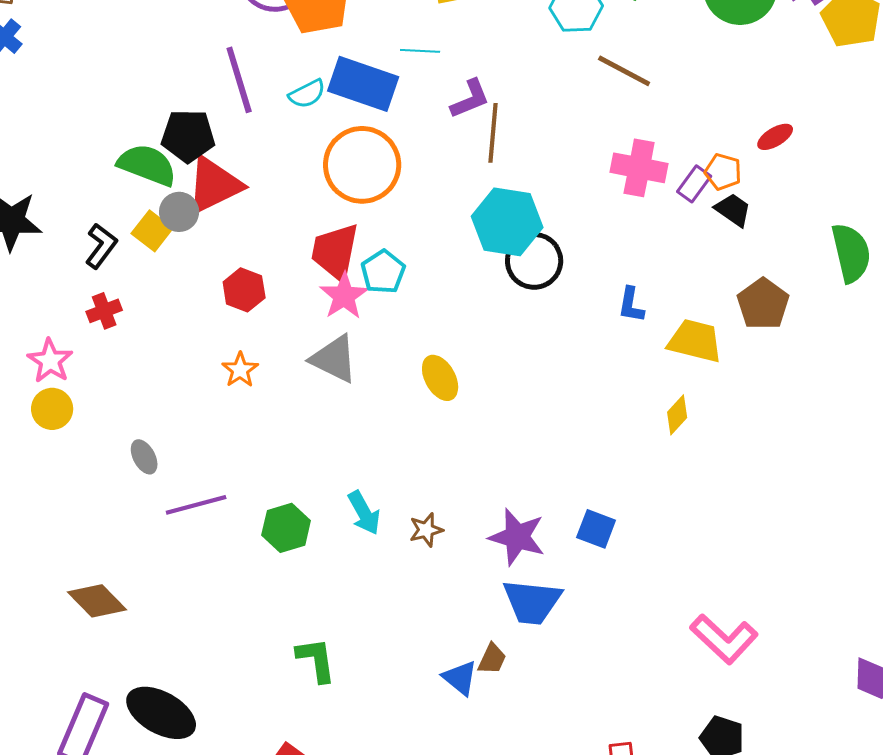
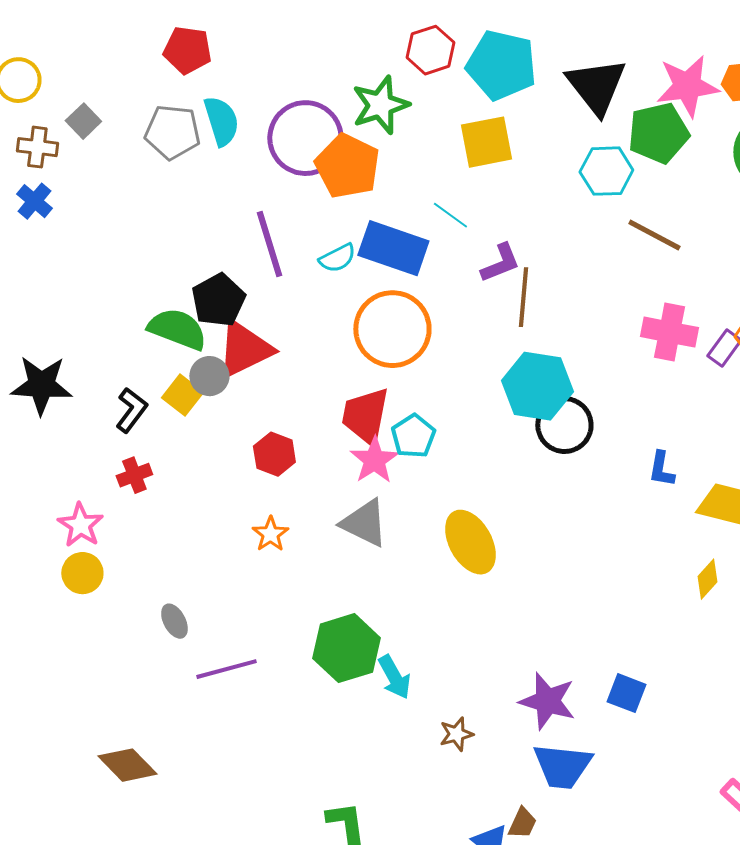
cyan line: (420, 51) -> (450, 215), turned 33
black pentagon: (188, 136) -> (218, 300), turned -30
yellow ellipse: (440, 378) -> (470, 542), size x1.4
green hexagon: (286, 528) -> (346, 648), moved, size x1.4
brown star: (426, 530) -> (456, 734), moved

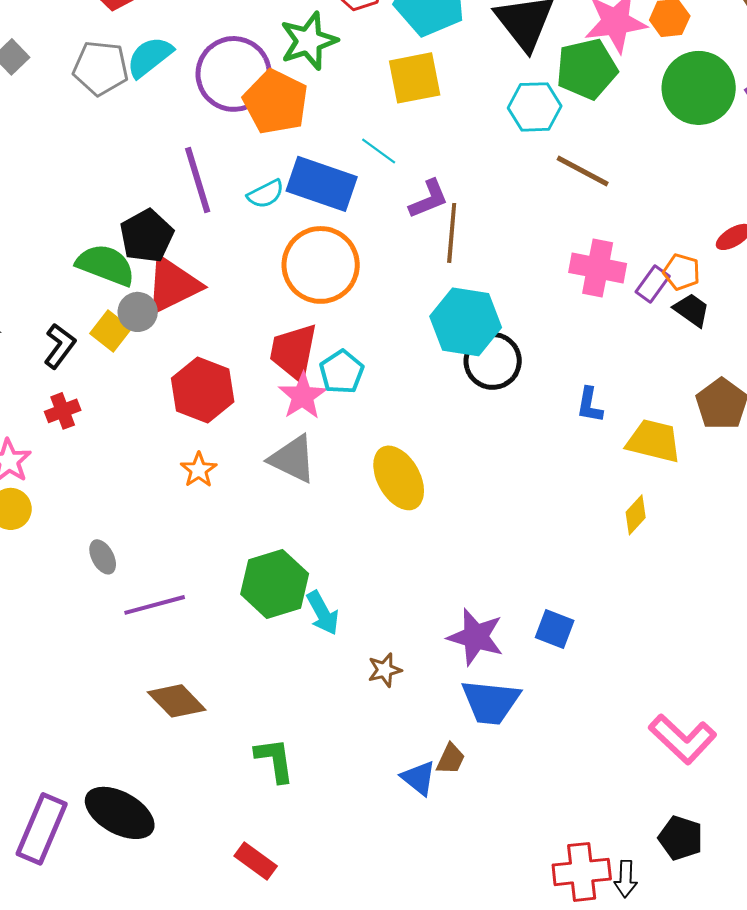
cyan semicircle: (221, 121) -> (150, 57), turned -111
red hexagon: (274, 454) -> (203, 390), size x1.5
brown diamond: (127, 765) -> (177, 701), moved

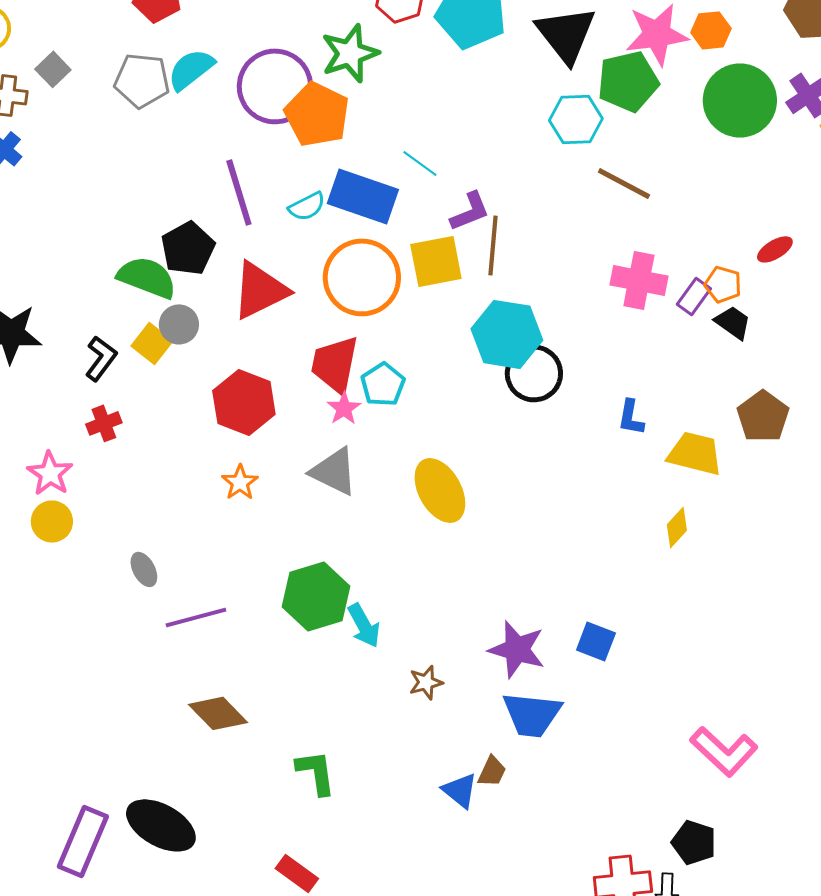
yellow square: (415, 78) -> (436, 261), moved
red triangle: (173, 285) -> (260, 290), moved
pink star: (303, 396) -> (344, 408), size x0.7
black pentagon: (681, 838) -> (694, 842), moved

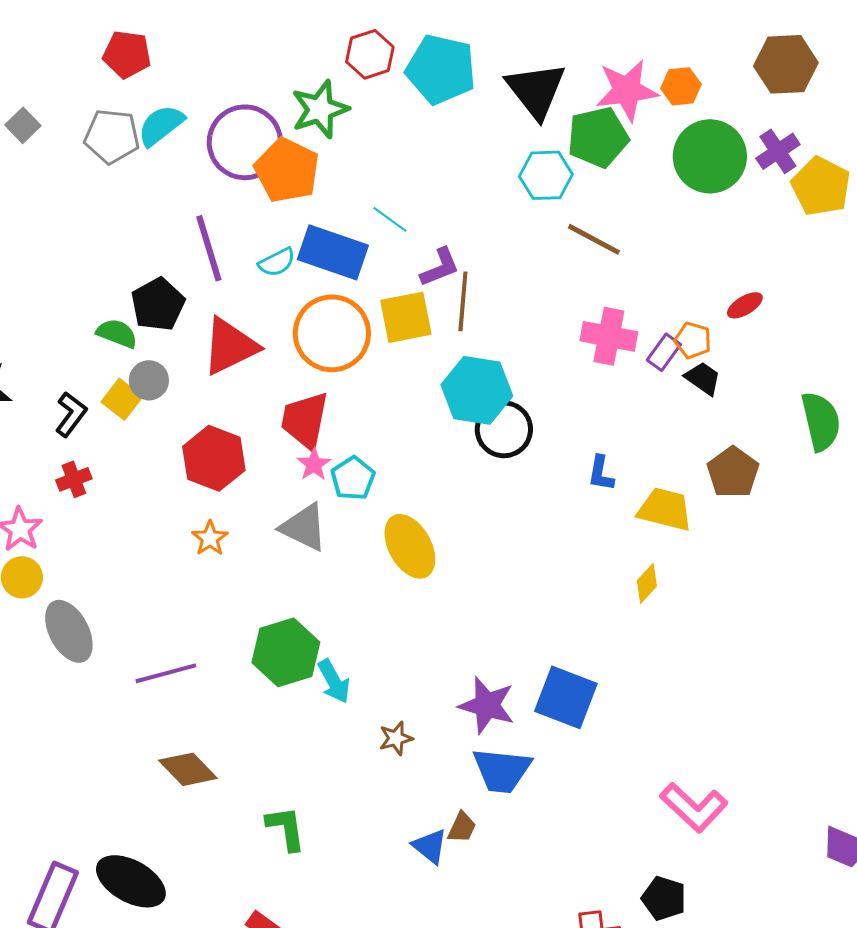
green semicircle: (147, 277) -> (117, 333), size x0.7
cyan pentagon: (383, 384) -> (353, 478), moved
gray ellipse: (144, 569) -> (69, 631), moved, size x1.8
blue square: (596, 641) -> (566, 697), size x1.6

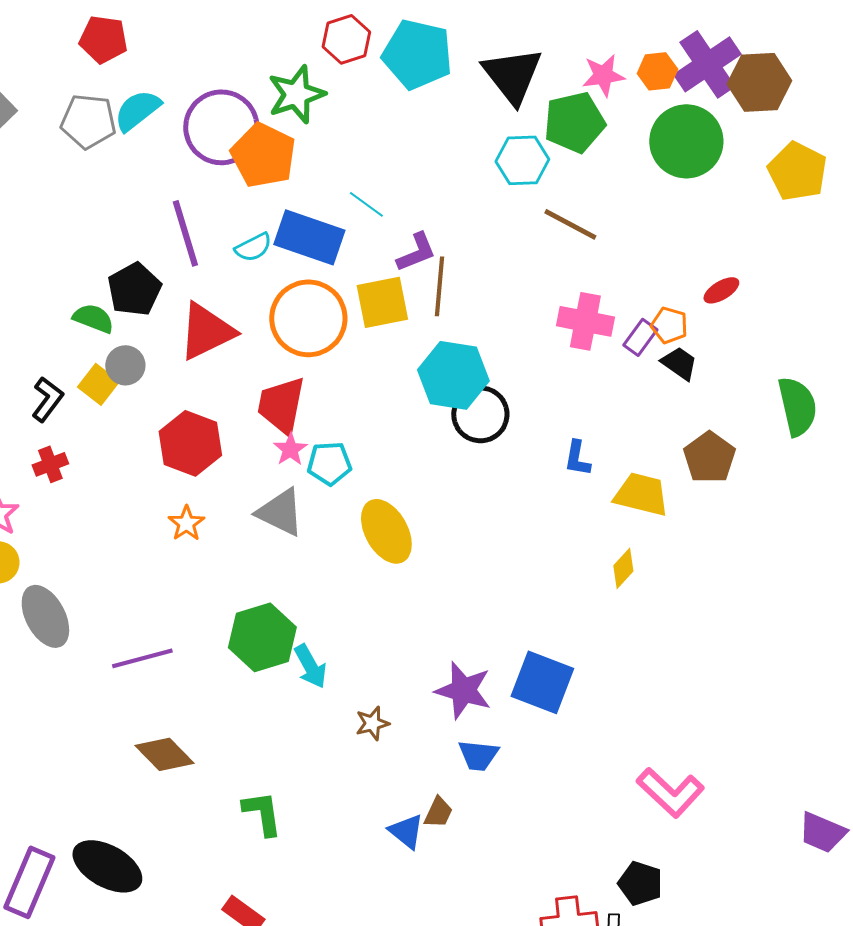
brown hexagon: (786, 64) -> (759, 82), moved
pink star: (627, 90) -> (603, 75), size x0.7
purple cross: (778, 151) -> (707, 64), moved, size x1.5
cyan pentagon: (353, 478) -> (329, 463), turned 30
blue trapezoid: (502, 770) -> (478, 755), size x0.7

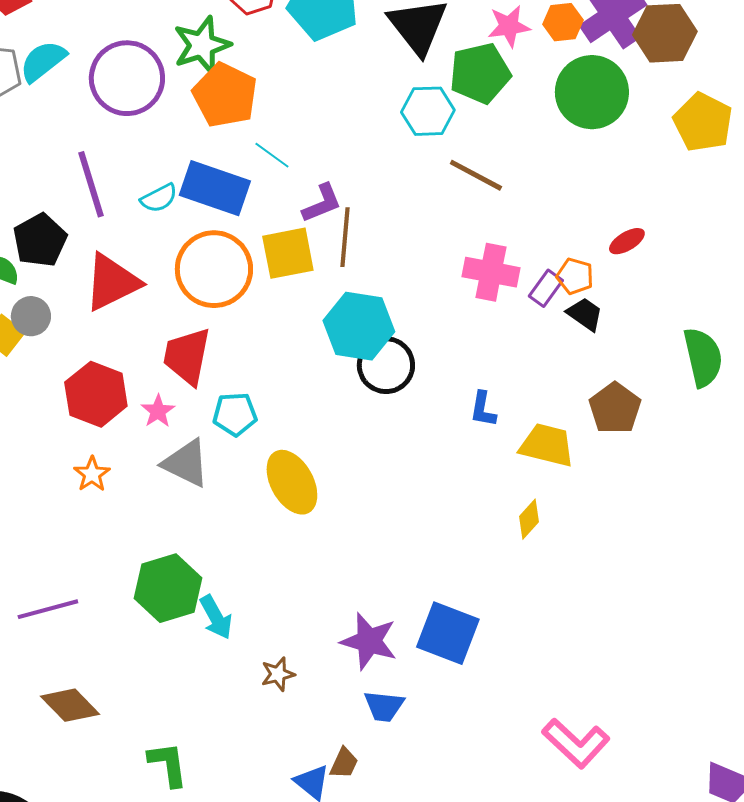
orange pentagon: (263, 155) -> (225, 95), moved
pink star: (290, 449) -> (158, 411), moved

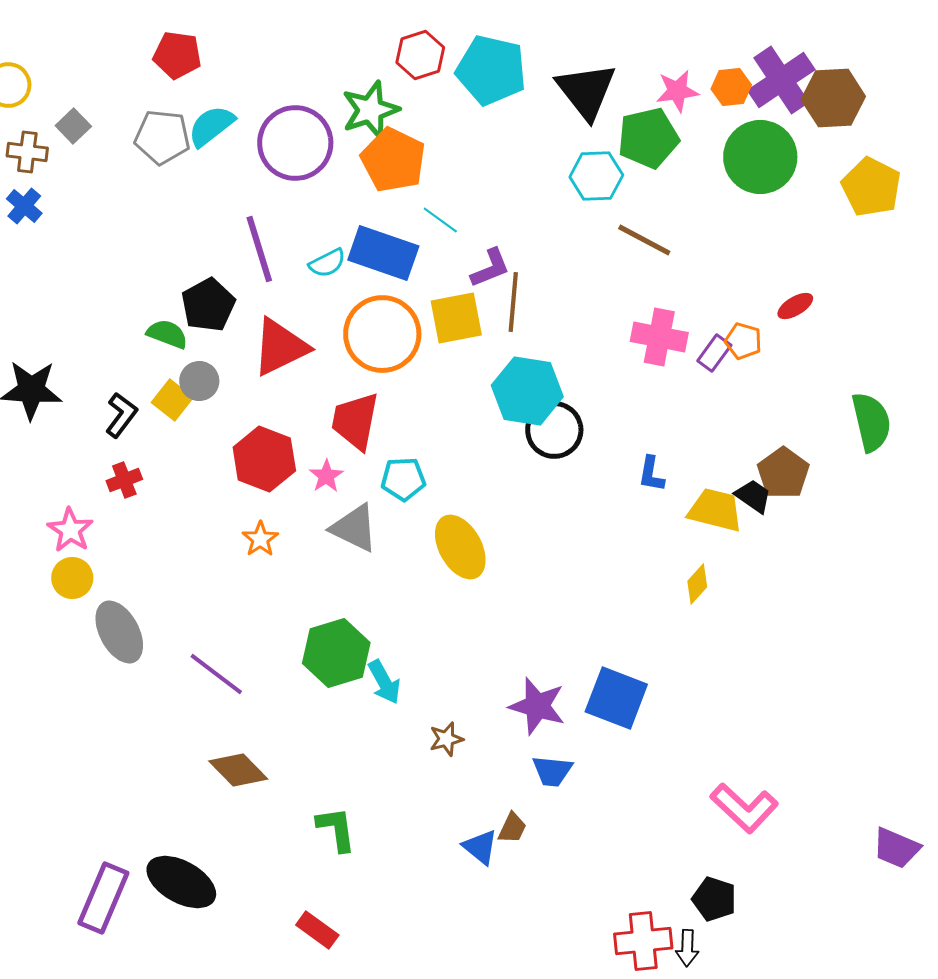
black trapezoid: (585, 314) -> (753, 496), moved
purple line: (48, 609) -> (216, 674), turned 52

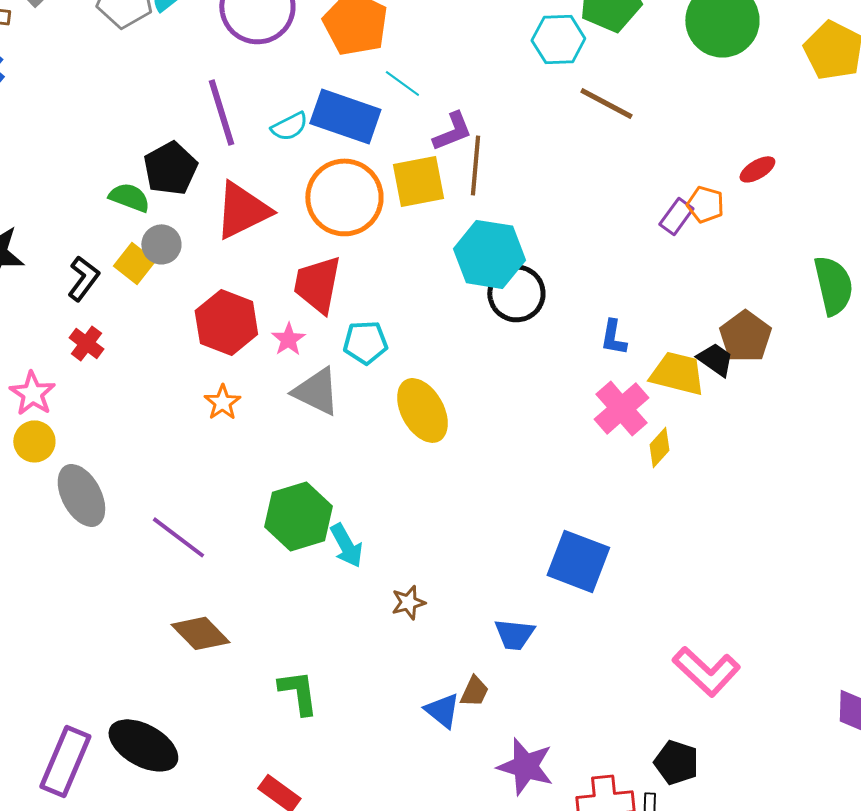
pink cross: (659, 337) -> (621, 408), moved, turned 38
red cross: (124, 480) -> (86, 343), turned -32
purple star: (537, 706) -> (525, 766), moved

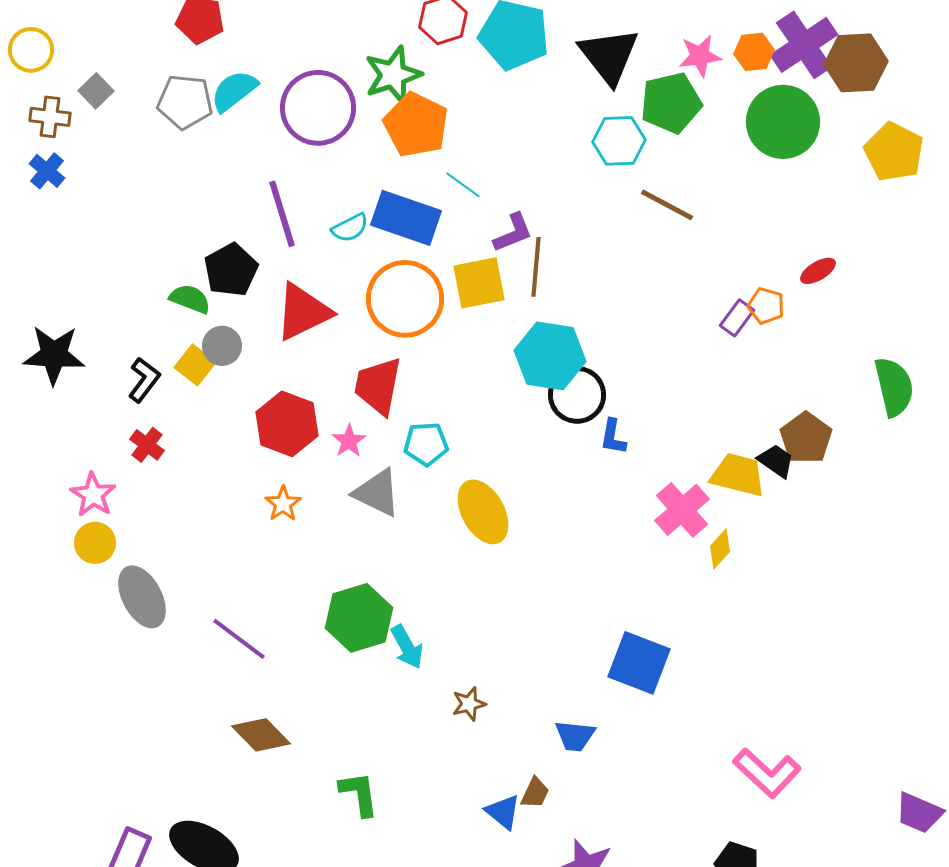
blue L-shape: (613, 337) -> (613, 437), moved

